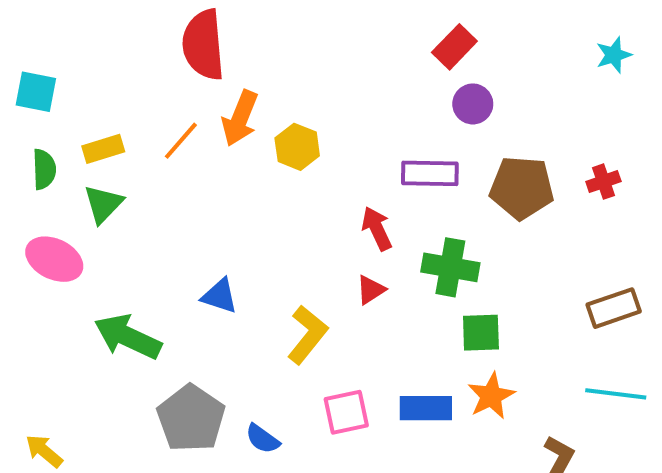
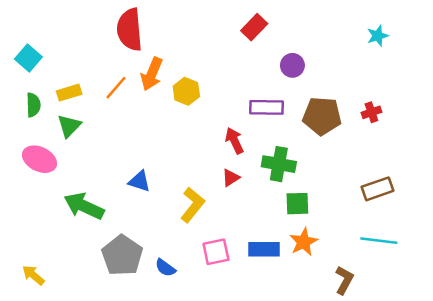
red rectangle: (454, 47) -> (254, 27), moved
cyan square: (36, 92) -> (28, 58), turned 30

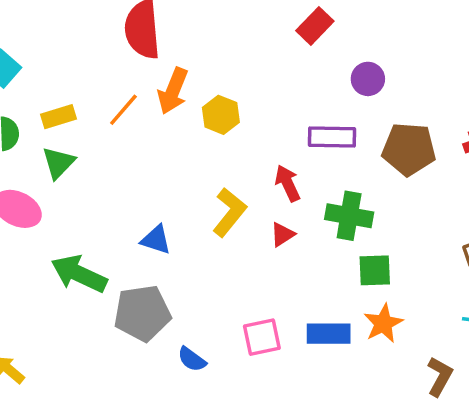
yellow L-shape: (192, 205) -> (229, 212), moved
gray pentagon: (122, 255) -> (142, 313), moved, turned 30

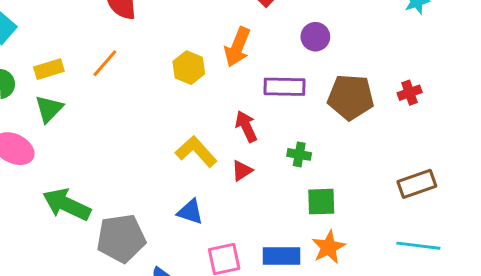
orange arrow: (173, 91) -> (237, 47), moved
yellow L-shape: (229, 212) -> (196, 152), turned -81
green cross: (349, 216) -> (299, 154), size x0.6
blue triangle: (156, 240) -> (190, 212), moved

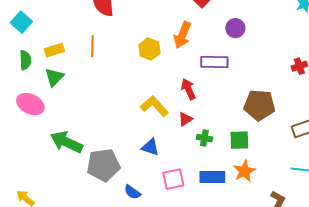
orange line: (105, 63) -> (92, 46), turned -40
brown pentagon: (351, 97) -> (259, 105), moved
green cross: (299, 154) -> (204, 138), moved

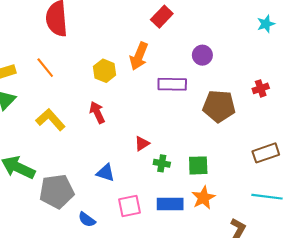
purple circle: (235, 28) -> (202, 55), moved
orange line: (92, 46) -> (45, 68), turned -40
red arrow: (188, 89) -> (97, 112), moved
brown pentagon: (259, 105) -> (219, 106), moved
yellow L-shape: (154, 106) -> (50, 120), moved

